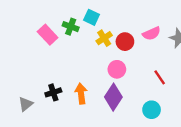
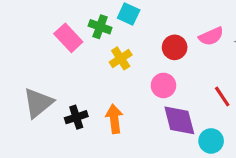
yellow cross: (104, 38) -> (121, 58), moved
purple diamond: (113, 97) -> (179, 120), moved, turned -48
gray triangle: (26, 104) -> (38, 103), moved, size x1.5

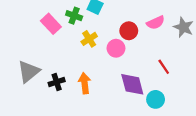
pink circle: (163, 85) -> (116, 48), moved

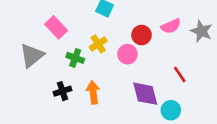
green cross: (74, 16) -> (75, 58), moved
gray triangle: (29, 71) -> (32, 55), moved

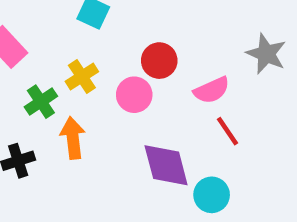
pink semicircle: (171, 26) -> (212, 90), moved
green cross: (75, 58) -> (41, 102), turned 36
orange arrow: (93, 92) -> (73, 138), moved

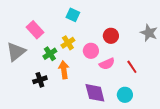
red circle: (159, 61) -> (111, 36), moved
pink semicircle: (212, 90) -> (107, 64), moved
purple diamond: (166, 165) -> (95, 93), moved

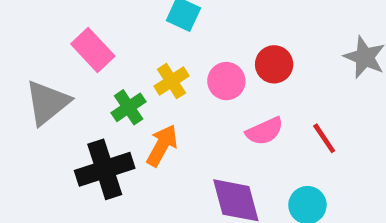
pink circle: (91, 51) -> (226, 81), moved
orange arrow: (64, 70) -> (162, 145), turned 36
black cross: (40, 80) -> (105, 169), size x1.6

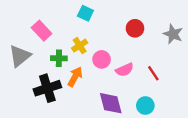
red circle: (274, 64) -> (135, 28), moved
pink circle: (226, 81) -> (102, 59), moved
green cross: (129, 107) -> (59, 58), turned 35

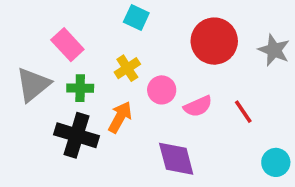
red circle: (135, 28) -> (214, 41), size x1.6
green cross: (59, 58) -> (80, 88), moved
black cross: (47, 88) -> (77, 135), turned 35
cyan circle: (145, 106) -> (276, 162), moved

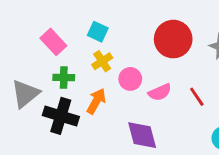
cyan square: (136, 17) -> (98, 32), moved
gray triangle: (33, 85) -> (25, 94), moved

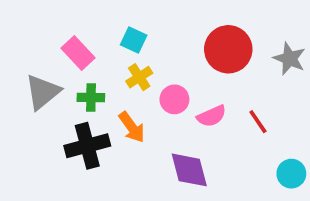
gray triangle: (25, 94) -> (43, 92), moved
orange arrow: (96, 101) -> (132, 127), turned 115
black cross: (61, 116) -> (87, 146), turned -32

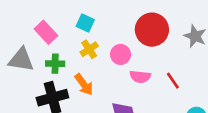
gray triangle: (43, 92) -> (21, 60), turned 48
pink circle: (174, 99) -> (121, 54), moved
pink semicircle: (212, 116) -> (140, 77), turned 30

